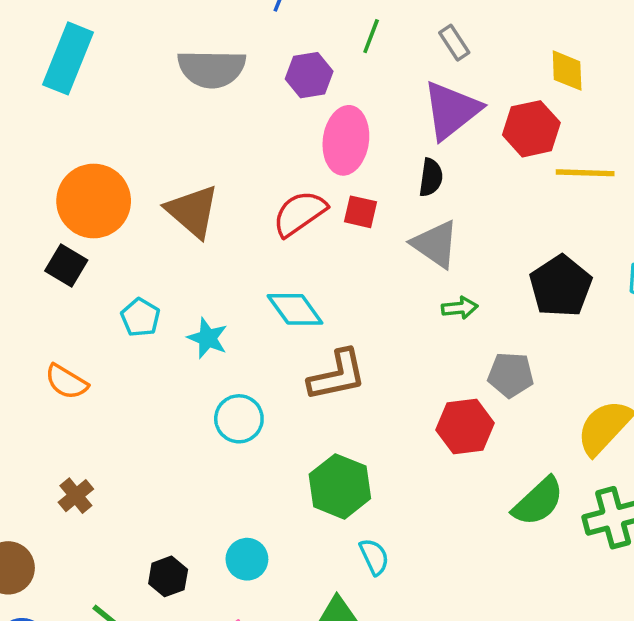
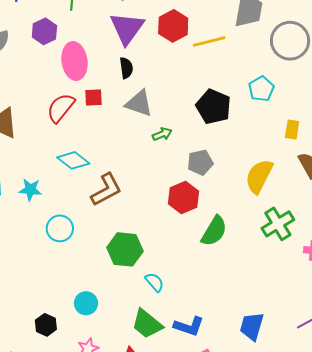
green semicircle: (538, 501) -> (214, 231), moved

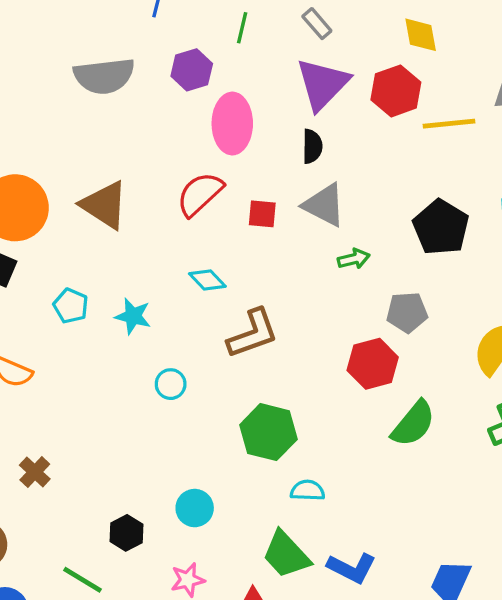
red square: (94, 97) -> (262, 214), moved
cyan diamond: (73, 160) -> (207, 280), size x0.7
cyan circle: (60, 228) -> (171, 384), size x0.7
cyan semicircle: (154, 282) -> (308, 491), turned -55

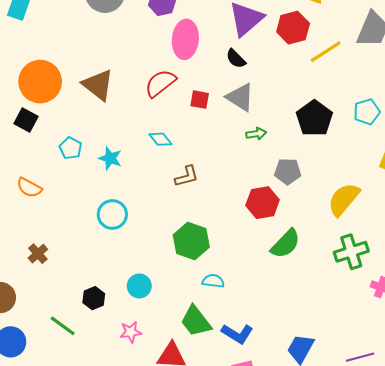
yellow line: (449, 124) -> (326, 52), turned -32
black semicircle: (312, 146) -> (236, 59), turned 130
brown L-shape: (253, 334) -> (187, 176), size x0.7
cyan circle: (171, 384) -> (112, 214), moved, size x1.5

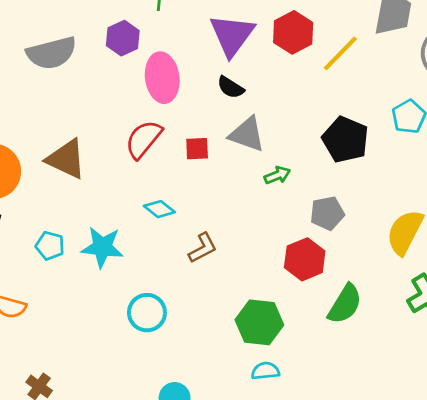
cyan star: (110, 158) -> (102, 247), size x1.4
cyan circle: (112, 214) -> (147, 313), moved
green hexagon: (191, 241) -> (259, 322), moved

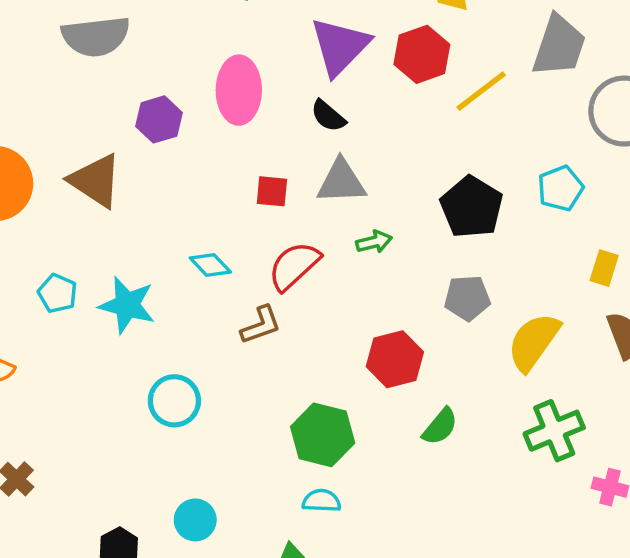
purple hexagon: (123, 38) -> (159, 119), moved
gray triangle: (247, 134) -> (341, 182), turned -30
red semicircle: (143, 139) -> (294, 266), moved
gray pentagon: (327, 213) -> (467, 298), moved
green semicircle: (345, 304) -> (440, 427), size x0.7

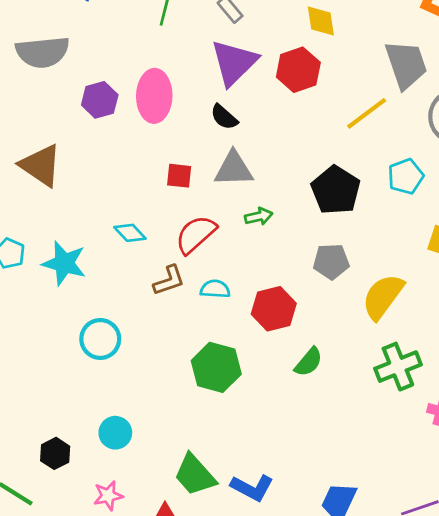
gray trapezoid: (559, 46) -> (406, 65), turned -38
yellow line: (481, 91) -> (367, 113), moved
purple hexagon: (159, 119) -> (100, 100), moved
cyan semicircle: (321, 501) -> (215, 289), moved

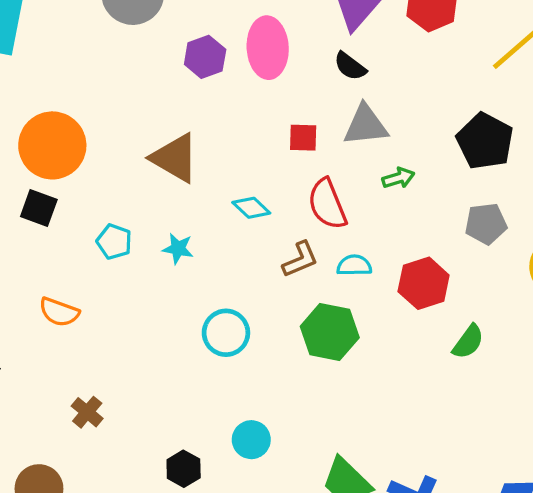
brown triangle: (41, 165) -> (175, 158), moved
red semicircle: (196, 234) -> (327, 204), turned -66
cyan star: (64, 263) -> (178, 249), size x0.6
green hexagon: (216, 367) -> (330, 332), moved

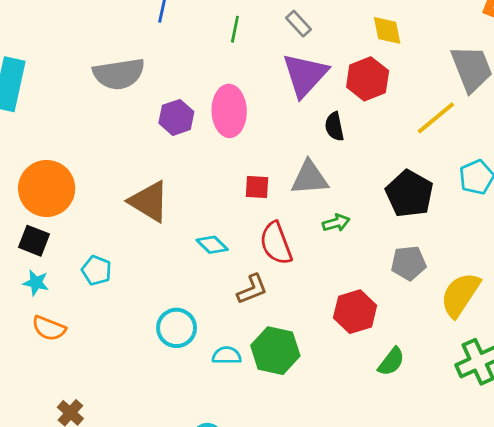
black semicircle: (350, 66) -> (334, 127), moved, turned 40
cyan star: (178, 249) -> (36, 283), moved
cyan semicircle: (354, 265) -> (227, 356), moved
cyan circle: (226, 333) -> (177, 328), moved

